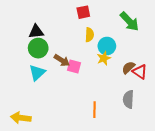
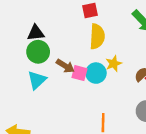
yellow semicircle: (89, 35) -> (97, 36), size x1.5
cyan circle: (107, 46) -> (96, 73), moved

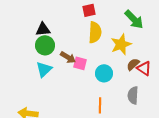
yellow star: (114, 64) -> (121, 44), moved, size x1.5
cyan circle: (96, 73) -> (104, 73), moved

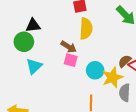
yellow star: (121, 44) -> (112, 77), moved
green circle: (45, 45) -> (24, 42), moved
brown arrow: (68, 57) -> (69, 47), moved

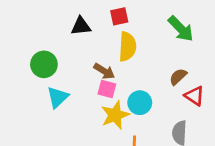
black triangle: (33, 25) -> (81, 26), moved
brown semicircle: (125, 61) -> (178, 77), moved
yellow star: (112, 77) -> (115, 115), moved

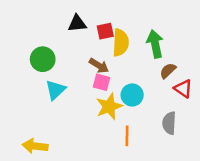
red square: (119, 16) -> (105, 31), moved
green arrow: (181, 29) -> (155, 44), moved, turned -148

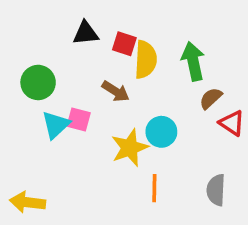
red square: (105, 31) -> (124, 44), turned 30
pink square: (101, 82) -> (79, 119), moved
gray semicircle: (169, 123) -> (216, 190), moved

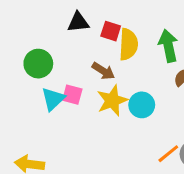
yellow star: (130, 148) -> (112, 101), moved
orange line: (154, 188) -> (168, 154), moved, turned 50

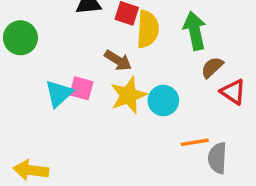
green circle: (38, 64) -> (20, 38), moved
orange line: (168, 154) -> (195, 142), moved, turned 30

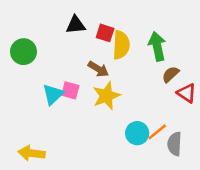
cyan circle: (163, 101) -> (137, 133), moved
orange line: (195, 142) -> (157, 132), turned -30

